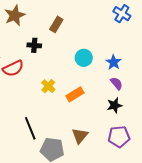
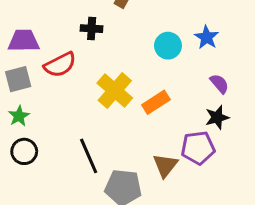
blue star: (114, 62) -> (207, 37), moved
yellow cross: (48, 86) -> (115, 91), size x1.6
purple pentagon: (119, 137) -> (198, 148), moved

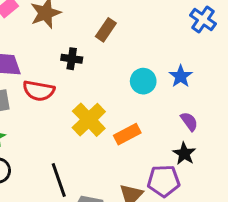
red semicircle: (60, 65) -> (39, 91), turned 32
black star: (217, 117) -> (184, 154), turned -30

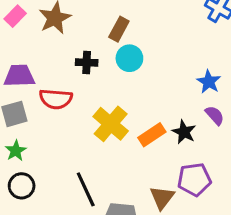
blue star: (181, 76) -> (209, 82), moved
cyan circle: (143, 81) -> (129, 58), moved
black star: (184, 154) -> (184, 132), moved

